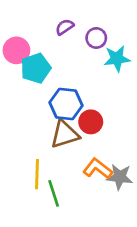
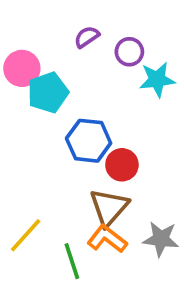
brown triangle: (65, 134) -> (109, 207), moved, turned -32
orange L-shape: (98, 169) -> (107, 239), moved
yellow line: (37, 174) -> (26, 235), moved, turned 40

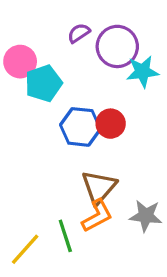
purple circle: (129, 52) -> (117, 46), size x1.6
red circle: (122, 165) -> (111, 124), moved
yellow line: (26, 235) -> (25, 249), moved
orange L-shape: (107, 239) -> (97, 216), turned 114

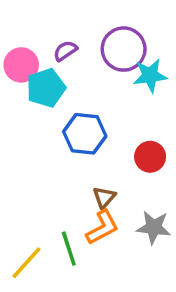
purple semicircle: (79, 33) -> (65, 51), moved
red circle: (111, 124) -> (150, 157), moved
brown triangle: (99, 187) -> (104, 197), size x0.6

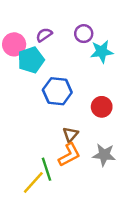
purple circle: (124, 49) -> (84, 34), size x0.6
yellow line: (26, 263) -> (33, 182), moved

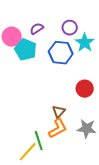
cyan star: (102, 52) -> (85, 43), turned -30
cyan pentagon: (31, 60) -> (26, 50), turned -30
blue hexagon: (57, 91) -> (61, 53), moved

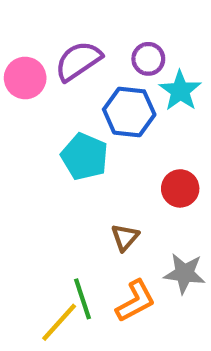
purple semicircle: (37, 29) -> (78, 61), size x1.6
cyan pentagon: (26, 50) -> (85, 157), moved
orange L-shape: (58, 129) -> (136, 301), moved

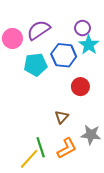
purple circle: (148, 59) -> (82, 28), moved
cyan pentagon: (85, 157) -> (35, 65), moved, turned -30
red circle: (180, 188) -> (80, 87), moved

